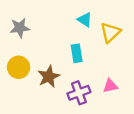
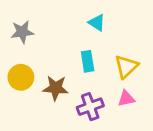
yellow triangle: (110, 32) -> (126, 67), moved
brown star: (49, 77) -> (56, 88), turned 30

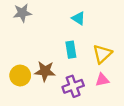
gray star: (22, 32) -> (22, 13), moved
yellow circle: (21, 77) -> (20, 76), moved

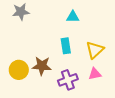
cyan triangle: (79, 18) -> (73, 17), turned -32

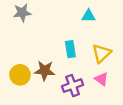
cyan triangle: (73, 17) -> (89, 16), moved
pink triangle: (95, 74) -> (101, 79), turned 48

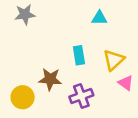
yellow circle: (20, 75) -> (23, 97), moved
pink triangle: (101, 79) -> (126, 83), moved

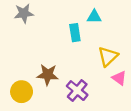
cyan rectangle: (79, 55) -> (75, 33), moved
purple cross: (81, 96) -> (77, 91), turned -30

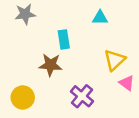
cyan rectangle: (75, 33) -> (64, 39), moved
brown star: (48, 75) -> (51, 65), moved

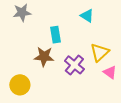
cyan triangle: (100, 18) -> (87, 16), turned 32
purple cross: (82, 96) -> (74, 65), moved

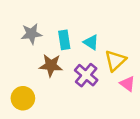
gray star: (22, 13) -> (31, 34), moved
cyan triangle: (87, 16) -> (91, 42), moved

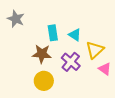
gray star: (31, 34) -> (16, 19), moved, turned 30
yellow circle: (23, 98) -> (44, 81), moved

